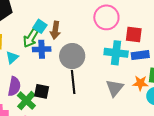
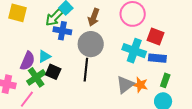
brown arrow: (55, 30) -> (94, 17), moved
cyan triangle: (12, 57) -> (44, 56), moved
orange star: (140, 83) -> (140, 85), moved

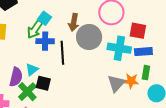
gray circle: (91, 44) -> (89, 37), moved
black line: (86, 70) -> (62, 53), moved
green rectangle: (165, 80) -> (146, 73), moved

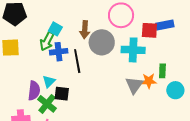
blue rectangle: (143, 52) -> (165, 25), moved

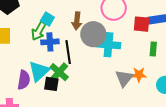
cyan cross: (133, 50) -> (109, 45), moved
green rectangle: (162, 71) -> (153, 49), moved
cyan triangle: (49, 81) -> (39, 71), size x1.6
green cross: (47, 104) -> (59, 72), moved

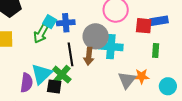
brown arrow: (77, 21) -> (89, 56), moved
blue cross: (50, 42) -> (66, 23), moved

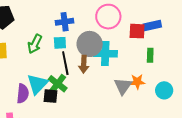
cyan square: (50, 22) -> (60, 43), moved, turned -32
blue cross: (66, 23) -> (65, 22), moved

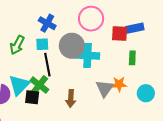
blue cross: (65, 22) -> (47, 23), turned 36
brown arrow: (84, 64) -> (71, 99), moved

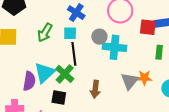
gray circle: (72, 46) -> (99, 37), size x0.6
black square: (32, 97) -> (59, 98), moved

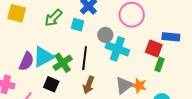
red square: (148, 27) -> (154, 48), moved
black line: (74, 54) -> (85, 58), moved

